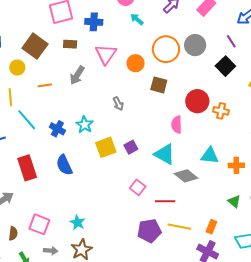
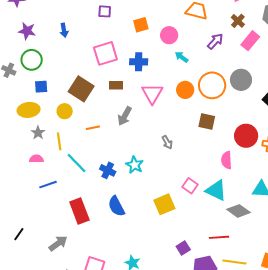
orange circle: (136, 63) -> (185, 90), moved
yellow square: (106, 147) -> (164, 204), moved
purple square: (131, 147) -> (183, 248), moved
pink square: (138, 187) -> (190, 186), moved

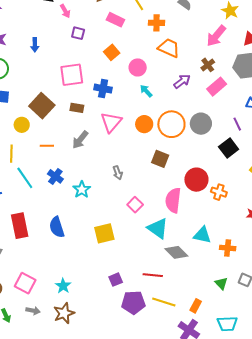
orange square: (141, 25) -> (112, 52), turned -35
pink semicircle: (227, 160) -> (173, 200), size x1.4
blue cross: (108, 170) -> (55, 176), moved
pink square: (190, 186) -> (135, 205), moved

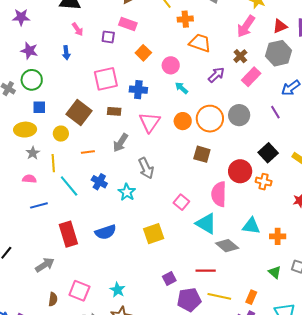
pink arrow: (65, 11) -> (78, 29), moved
pink rectangle: (115, 20) -> (128, 24), moved
black square: (229, 148) -> (268, 153), moved
gray arrow: (118, 173) -> (146, 168), moved, size x1.5
blue semicircle: (57, 227) -> (106, 232), turned -85

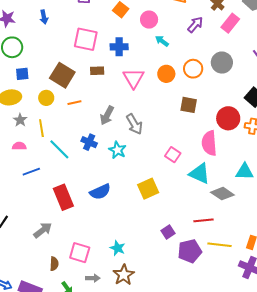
pink square: (106, 79) -> (86, 39), turned 30
orange circle: (210, 119) -> (193, 69), size x0.7
gray arrow: (120, 143) -> (107, 115), moved
orange line: (88, 152) -> (74, 103), moved

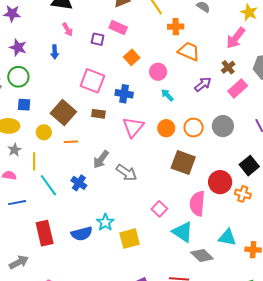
brown square: (189, 105) -> (183, 162), size x1.4
gray arrow: (134, 124) -> (127, 173), turned -35
cyan star: (117, 150) -> (105, 222), moved

